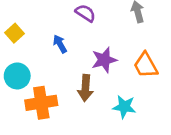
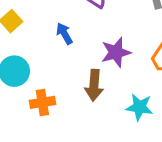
orange cross: (41, 103) -> (42, 102), size x0.7

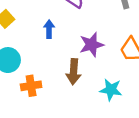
blue arrow: (64, 34) -> (49, 29), turned 30

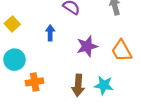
brown arrow: (74, 72) -> (78, 85), moved

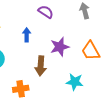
orange cross: (35, 82) -> (21, 89), moved
brown arrow: (78, 85) -> (41, 66), moved

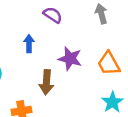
purple star: (60, 47) -> (70, 59), turned 30
cyan star: (75, 82) -> (112, 102), moved, turned 30

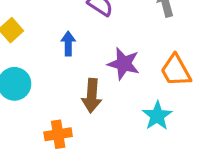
cyan star: (112, 102) -> (157, 116), moved

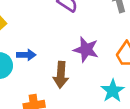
blue arrow: (68, 44) -> (26, 55), moved, turned 90

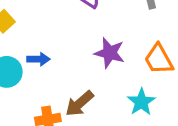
brown arrow: (61, 75) -> (80, 104), moved, turned 45

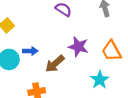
brown arrow: (80, 104) -> (55, 64), moved

